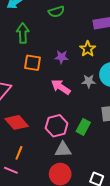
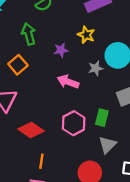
green arrow: (23, 33) -> (29, 34), moved
orange square: (33, 63) -> (18, 65), moved, turned -36
gray triangle: (63, 150) -> (107, 145), moved, turned -30

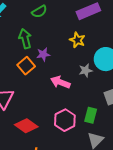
purple star: (61, 50) -> (43, 54), moved
orange square: (18, 65) -> (26, 66), moved

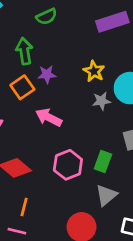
yellow star: (77, 40) -> (94, 71), moved
pink arrow: (60, 82) -> (49, 117), moved

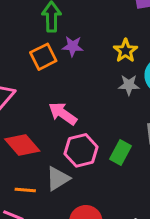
pink arrow: (49, 117) -> (63, 114), moved
gray triangle: (106, 195) -> (58, 179), moved
orange line: (24, 207) -> (25, 190), turned 72

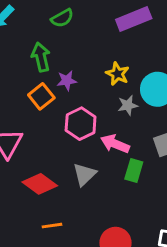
pink arrow: (63, 114) -> (115, 144), moved
pink hexagon: (81, 150) -> (81, 124), moved
gray triangle: (58, 179) -> (84, 174), moved

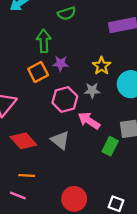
gray star: (128, 105) -> (92, 90), moved
green rectangle: (134, 171) -> (110, 146), moved
gray triangle: (84, 174) -> (60, 140), turned -48

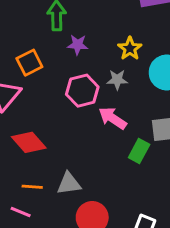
orange square: (38, 72) -> (29, 63), moved
gray triangle: (60, 140) -> (69, 184), moved, turned -48

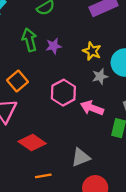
purple star: (78, 45) -> (54, 46), moved
gray star: (117, 80) -> (100, 76), moved
gray triangle: (69, 184) -> (81, 157), moved

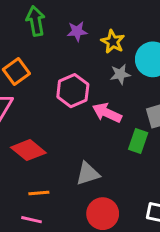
purple star: (54, 46) -> (77, 31), moved

